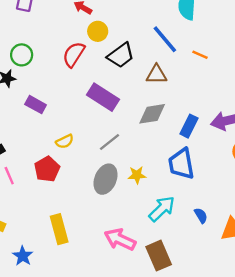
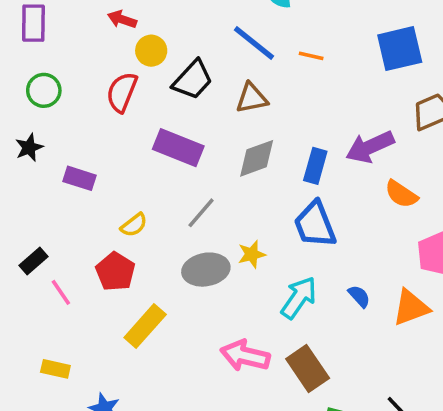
green circle: (22, 55) -> (44, 90), moved
gray ellipse: (106, 179) -> (206, 270), turned 68
yellow rectangle: (59, 229) -> (145, 326), moved, turned 68

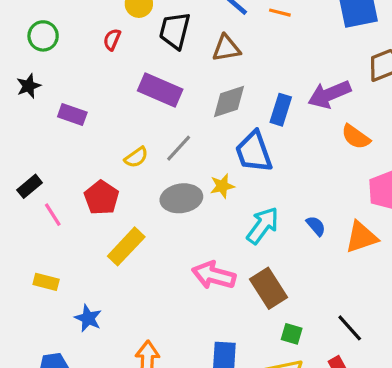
black trapezoid: (193, 80) -> (175, 31), turned 150
red semicircle: (122, 92) -> (112, 40), size x0.6
blue trapezoid: (315, 224) -> (254, 152), moved
yellow semicircle: (134, 225) -> (136, 157), moved

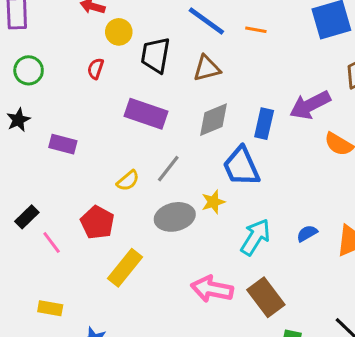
blue semicircle: (316, 226) -> (307, 233), turned -75

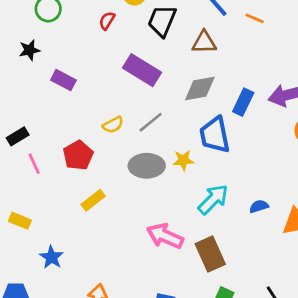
yellow rectangle: (125, 268) -> (93, 200), size x0.7

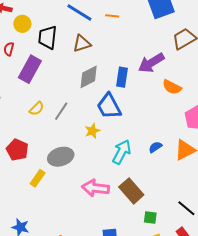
purple rectangle: (142, 70) -> (30, 69), moved, turned -76
yellow semicircle: (113, 125) -> (37, 109), moved
gray ellipse: (147, 166) -> (61, 157), moved

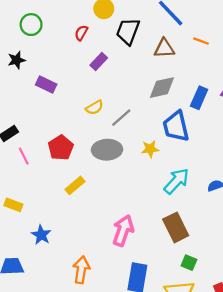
orange line: (112, 16) -> (201, 41), moved
purple rectangle: (30, 69) -> (99, 62), size x0.6
gray ellipse: (61, 157) -> (107, 150), moved
pink arrow: (96, 188) -> (123, 231), moved, turned 88

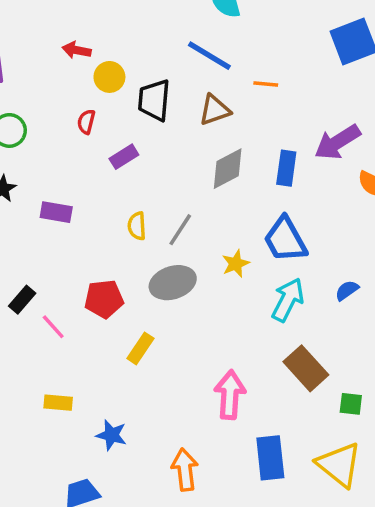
purple rectangle: (99, 62) -> (124, 157), turned 30
yellow semicircle: (95, 108) -> (137, 226), turned 132
blue trapezoid: (176, 126) -> (285, 240), moved
red pentagon: (61, 148) -> (104, 299), turned -30
green square: (189, 263) -> (351, 404), moved

